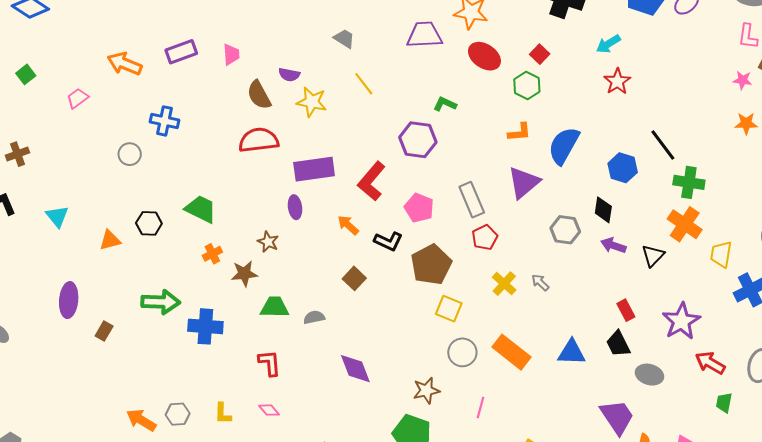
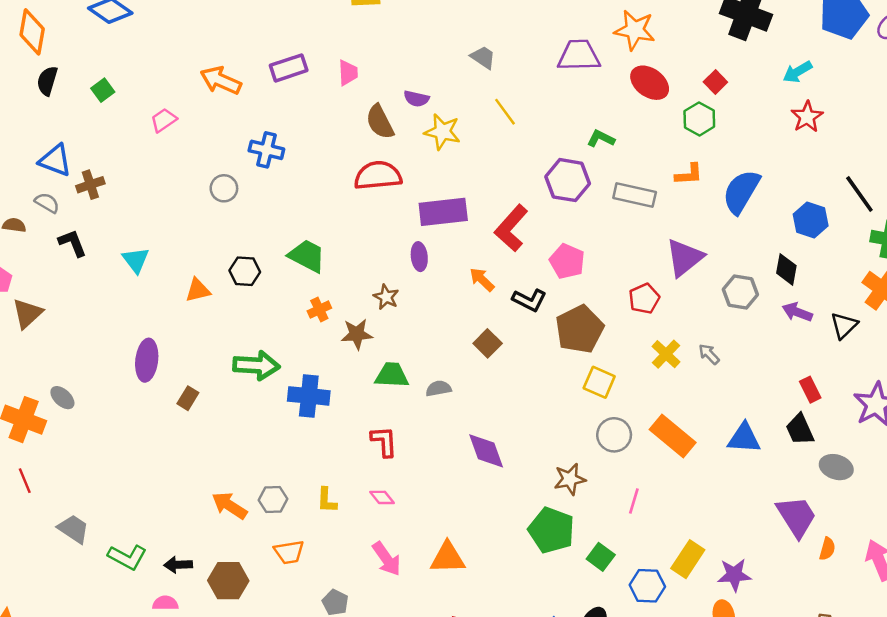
purple triangle: (524, 182) -> (685, 258), moved
gray rectangle: (472, 200) -> (635, 195), moved, turned -56

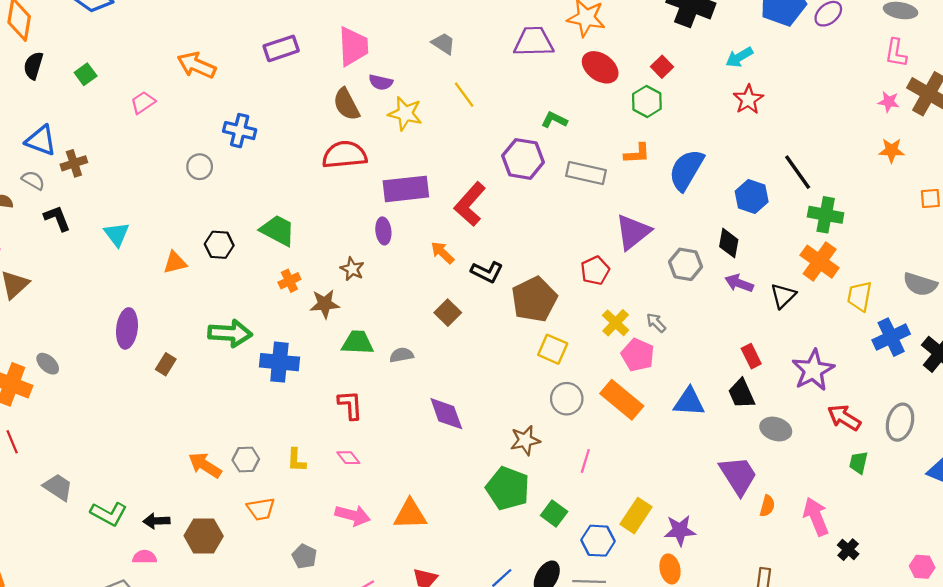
purple rectangle: (289, 68) -> (281, 48), moved
pink trapezoid: (348, 73) -> (353, 46), moved, size x1.6
pink pentagon: (567, 261) -> (638, 355), moved
pink arrow: (387, 559) -> (353, 515), turned -40

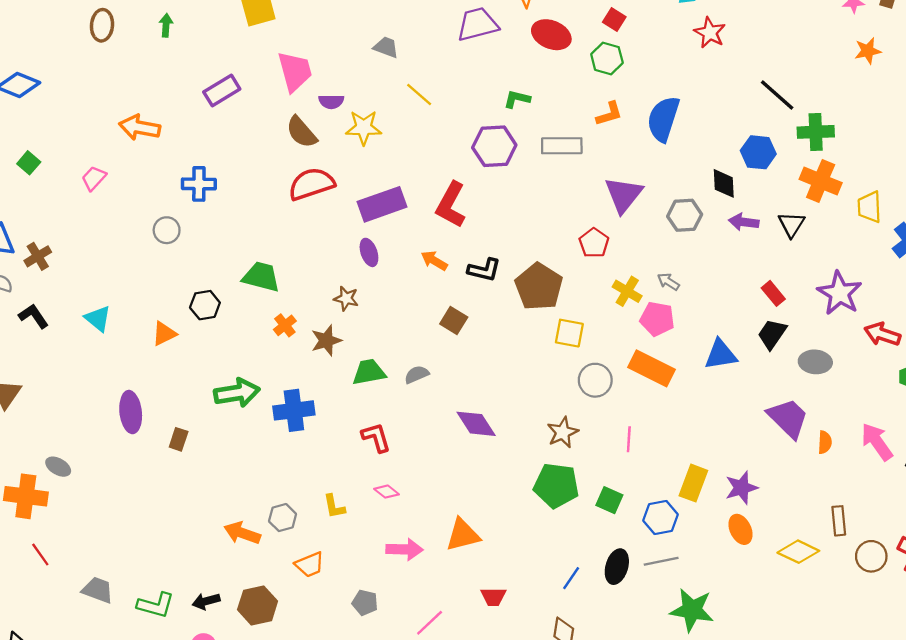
blue hexagon: (752, 196) -> (758, 152), moved
black trapezoid: (741, 394) -> (772, 334), turned 72

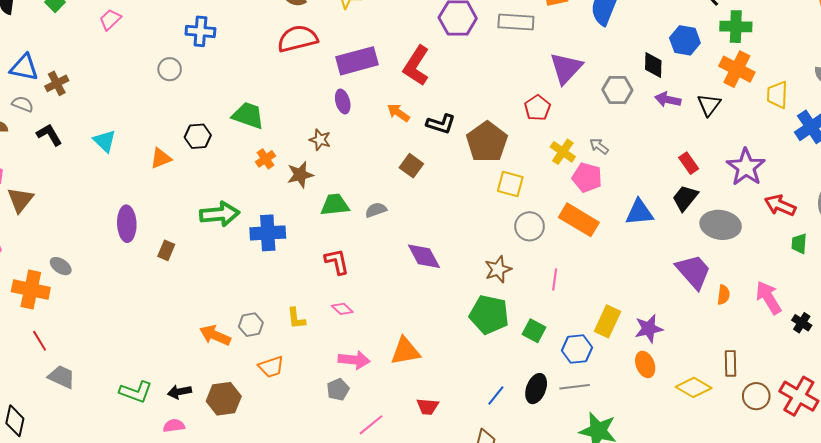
gray ellipse: (815, 362) -> (721, 225), size x1.4
gray trapezoid: (98, 590) -> (62, 377), moved
gray pentagon: (365, 603) -> (338, 390), moved, turned 30

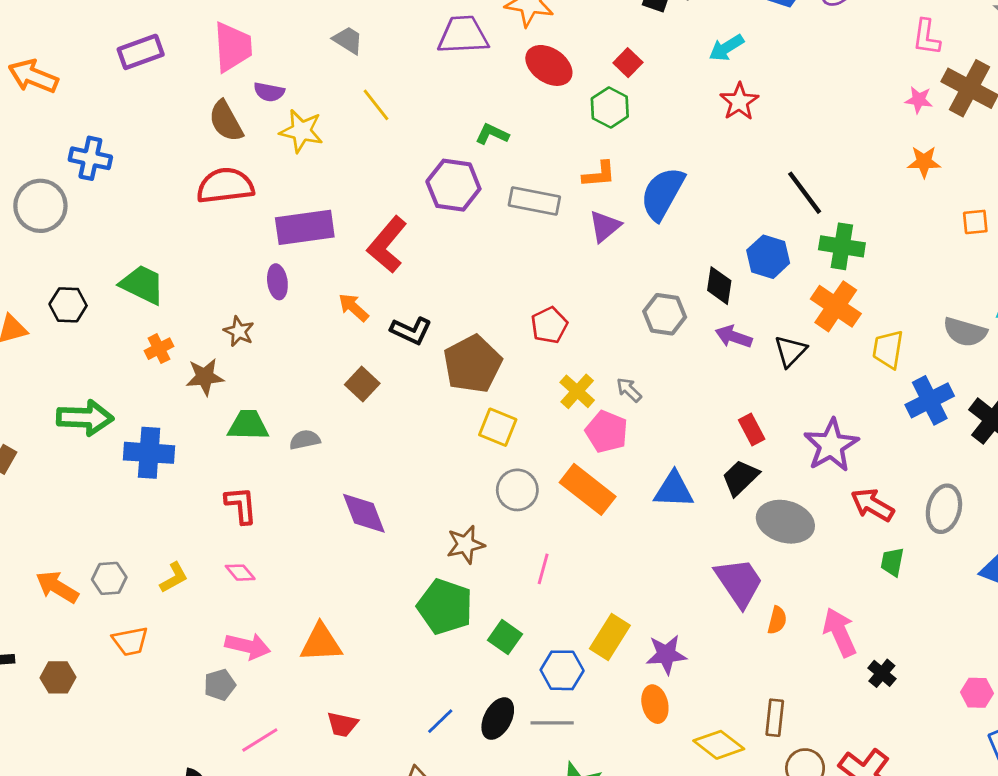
purple triangle: (566, 68) -> (605, 226), moved, size x0.7
gray circle: (170, 69) -> (40, 206), size x1.6
yellow L-shape: (296, 318) -> (174, 578), turned -120
brown hexagon: (224, 399) -> (58, 677), size x0.7

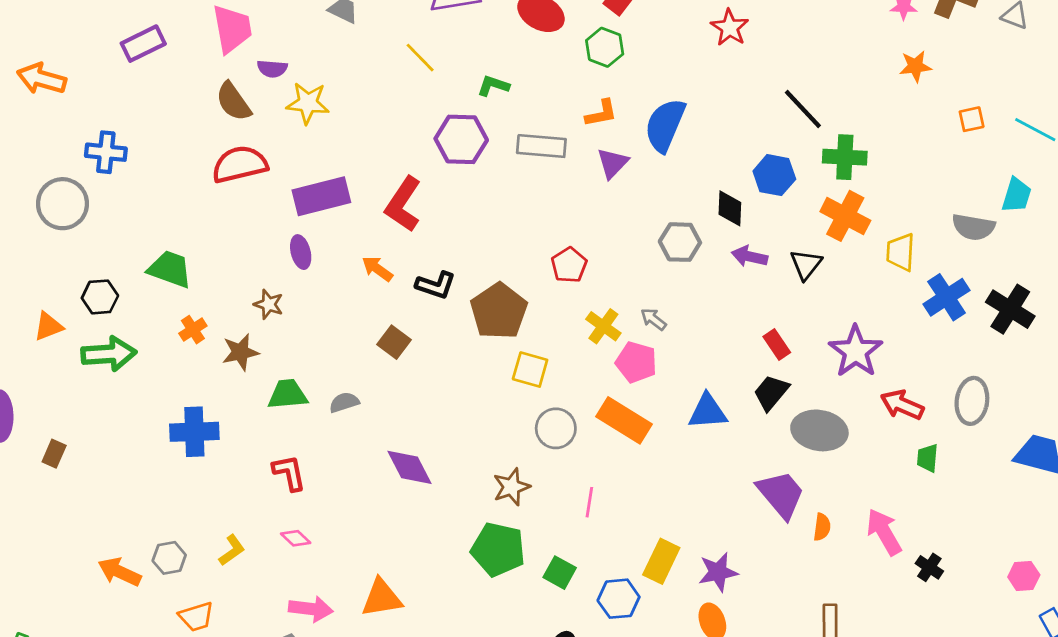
yellow line: (376, 105) -> (420, 58), moved
green arrow: (85, 418) -> (109, 354), moved

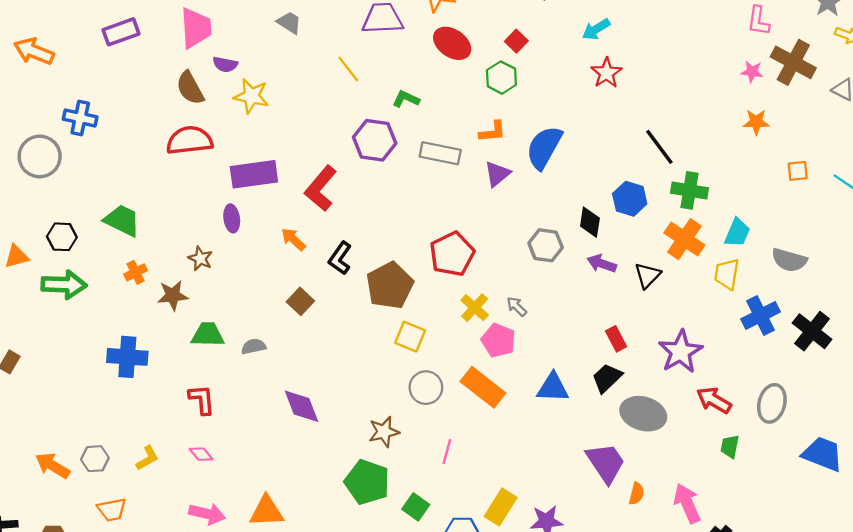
cyan trapezoid: (1017, 195) -> (737, 233), moved
red pentagon: (569, 265) -> (452, 254), size x1.5
black L-shape: (436, 285) -> (340, 258), turned 100

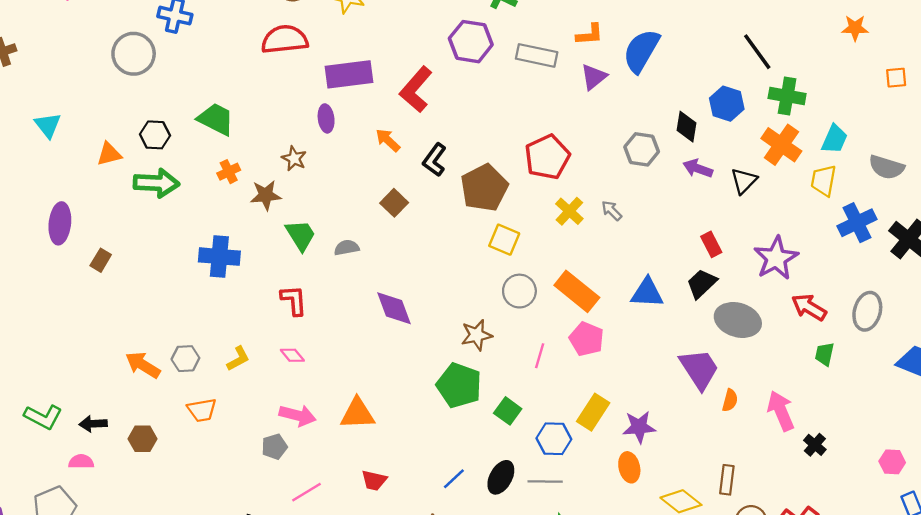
green trapezoid: (208, 335) -> (301, 235), turned 56
pink pentagon: (498, 340) -> (586, 339), moved

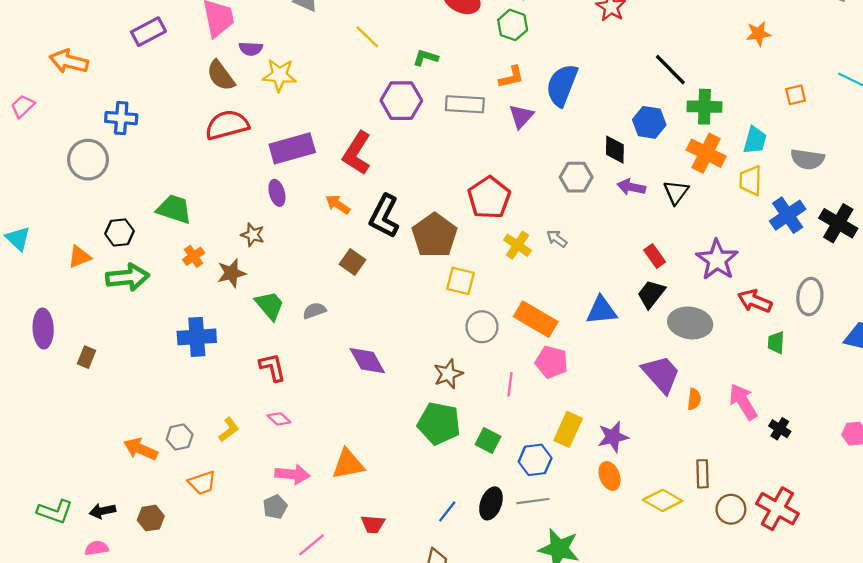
orange square: (896, 78) -> (796, 95), moved
black L-shape: (435, 160) -> (384, 216), size x1.4

